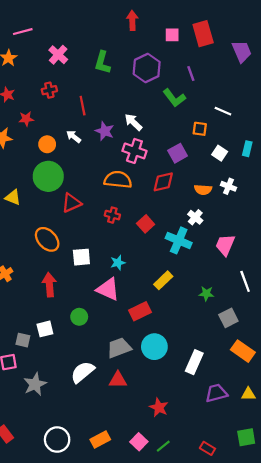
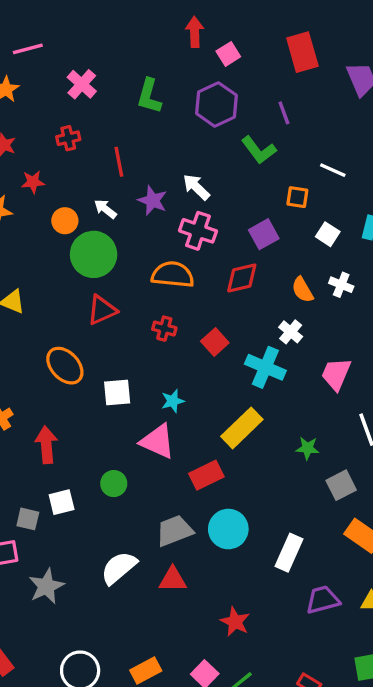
pink square: (172, 35) -> (228, 54), moved, turned -32
green circle: (48, 176) -> (94, 254), moved
orange semicircle: (203, 190) -> (302, 290), turned 56
yellow rectangle: (163, 280) -> (242, 428), size x1.4
red arrow: (49, 285) -> (46, 445), moved

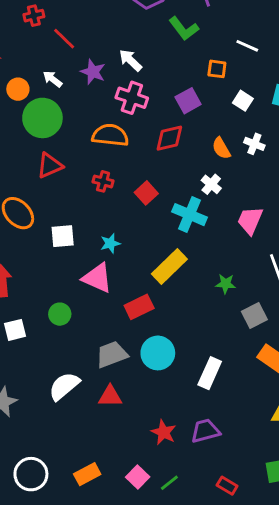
red cross: (68, 138) -> (34, 16), moved
red line: (119, 162) -> (64, 39), turned -35
purple trapezoid: (323, 600) -> (205, 431), moved

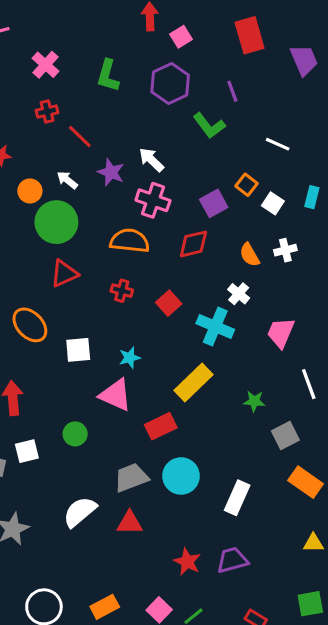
orange square: (217, 69) -> (246, 185), moved, turned 30
white cross: (254, 144) -> (285, 250), turned -36

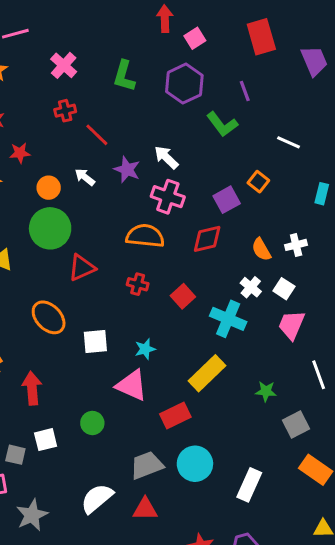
white square: (273, 203) -> (284, 289), moved
green circle: (56, 222) -> (50, 228), moved

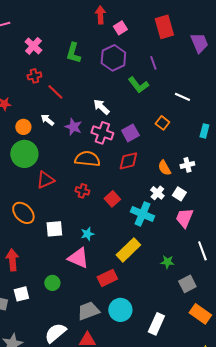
purple star: (127, 170) -> (73, 127), moved
purple square: (227, 200) -> (130, 133), moved

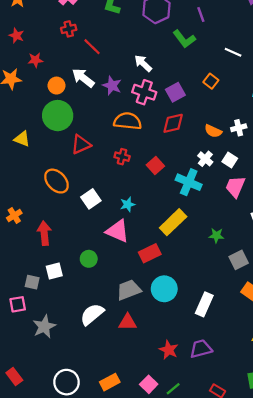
white arrow: (47, 120) -> (83, 78), size x1.5
orange semicircle: (164, 168) -> (213, 131), turned -35
white square: (54, 229) -> (91, 199), turned -30

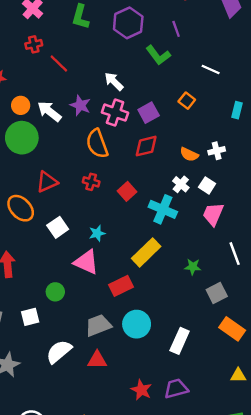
white arrow: (83, 78) -> (49, 111), moved
orange semicircle: (128, 121) -> (97, 144), turned -116
red triangle: (81, 144) -> (47, 182), moved
white square: (54, 271) -> (30, 317), moved

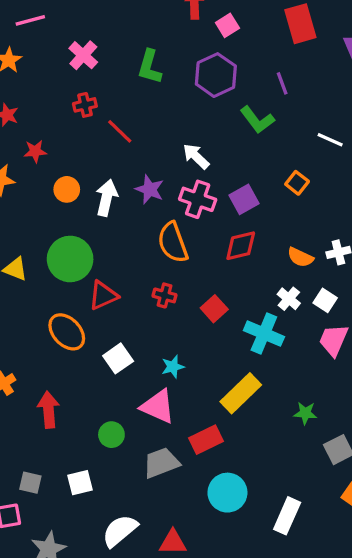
white arrow: (49, 111) -> (107, 198), turned 65
green circle: (22, 138) -> (70, 259), moved
green circle: (55, 292) -> (111, 435), moved
gray trapezoid: (98, 325) -> (161, 463), moved

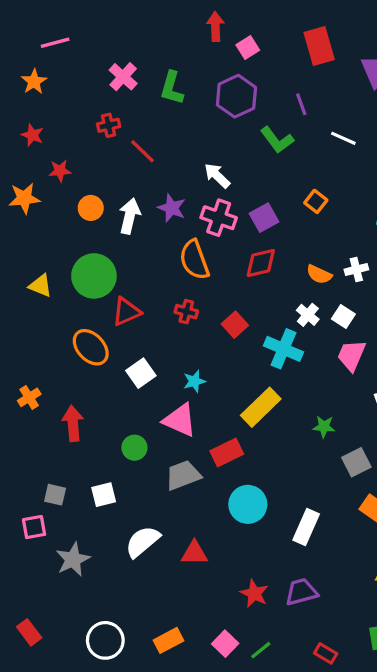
pink cross: (83, 55) -> (123, 77), moved
white line: (330, 140) -> (343, 138), moved

